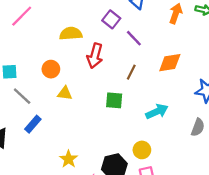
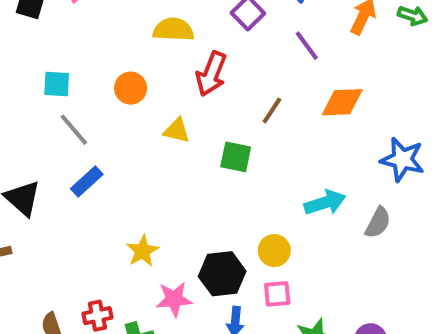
purple line: (134, 38) -> (307, 46), moved
yellow triangle: (65, 93) -> (177, 131), moved
cyan arrow: (157, 111) -> (325, 203), moved

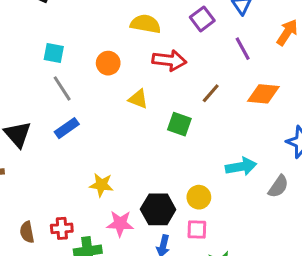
red arrow: (211, 74) -> (169, 60), turned -112
yellow star: (143, 251) -> (101, 185), turned 30

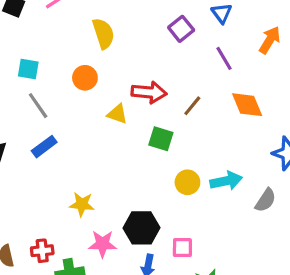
yellow semicircle: (145, 24) -> (103, 34), moved, turned 64
red arrow: (169, 60) -> (149, 92), moved
orange diamond: (263, 94) -> (247, 105), turned 64
yellow circle: (199, 197) -> (187, 182), moved

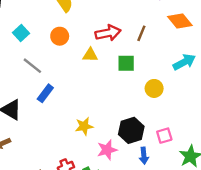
cyan square: (28, 69) -> (21, 33), moved, turned -35
cyan arrow: (226, 181) -> (184, 62), moved

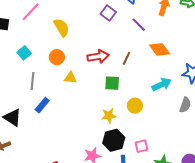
yellow triangle: (90, 55) -> (70, 78), moved
gray line: (32, 66) -> (32, 81), turned 54
yellow star: (84, 126) -> (109, 116), moved

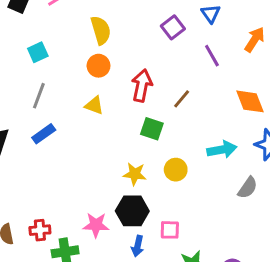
orange diamond: (160, 49) -> (250, 101), moved
red arrow: (98, 56) -> (142, 86), turned -85
orange circle: (57, 57) -> (99, 66), moved

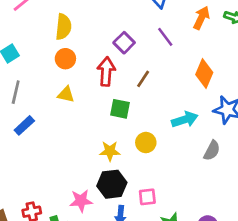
purple square: (173, 27) -> (124, 43), moved
yellow semicircle: (101, 30) -> (63, 27), turned 30
orange diamond: (250, 101) -> (204, 74), turned 52

